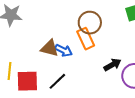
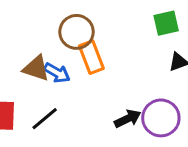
brown circle: (90, 23) -> (76, 32), moved
black arrow: (112, 65) -> (128, 119), moved

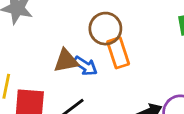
brown triangle: (36, 68) -> (66, 61), turned -32

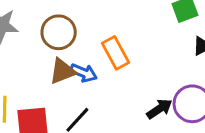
brown circle: (105, 29) -> (59, 32), moved

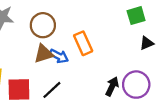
black arrow: (159, 109) -> (112, 86), turned -36

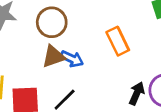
orange rectangle: (83, 43) -> (118, 41), moved

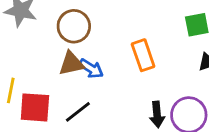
black arrow: (137, 93) -> (157, 114), turned 145

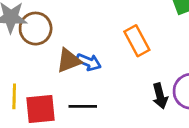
brown circle: (74, 26) -> (36, 29), moved
black line: (78, 112) -> (83, 106), turned 48

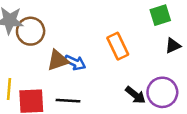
black arrow: (160, 96) -> (135, 95), turned -40

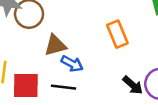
blue arrow: (75, 63) -> (72, 64), moved

